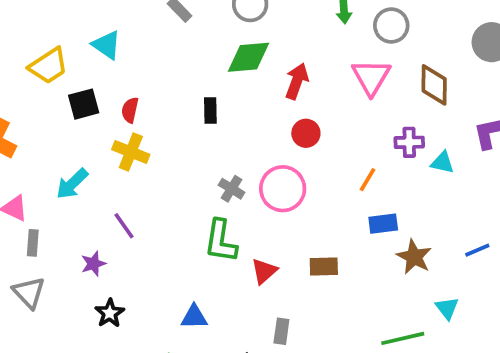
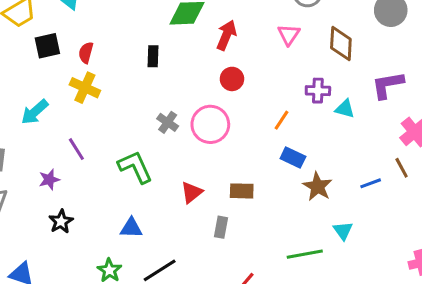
pink triangle: (371, 77) -> (289, 35), size x0.7
blue rectangle: (383, 224) -> (293, 158), turned 30
green L-shape: (221, 241) -> (135, 167), moved, turned 144
gray rectangle: (281, 331) -> (221, 227), moved

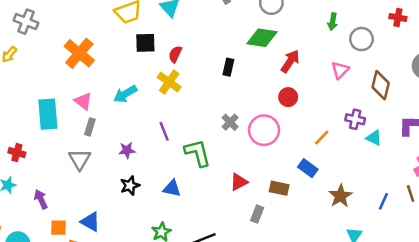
purple line: (76, 149) -> (164, 131), moved
blue rectangle: (293, 158) -> (308, 168), moved
blue line: (371, 183) -> (383, 201), turned -56
blue triangle: (131, 228) -> (172, 188), moved

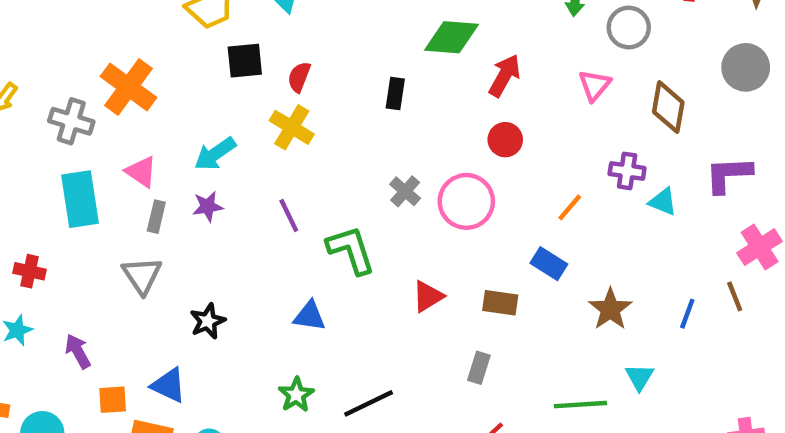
gray cross: (26, 22) -> (71, 121), moved
purple star: (127, 150) -> (208, 206), moved
black star: (130, 186) -> (208, 321), moved
gray rectangle: (257, 214) -> (479, 368), moved

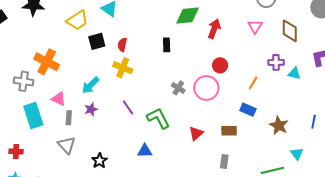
red circle: (505, 140) -> (220, 65), moved

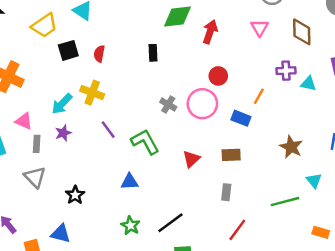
yellow cross: (123, 68) -> (92, 93), moved
blue rectangle: (248, 110) -> (241, 118), moved

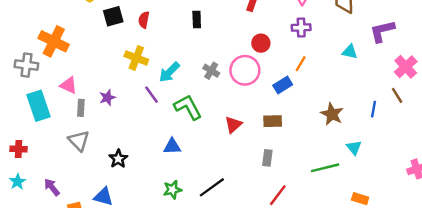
purple cross: (286, 71) -> (301, 27), moved
cyan arrow: (62, 104) -> (169, 72), moved
blue rectangle: (241, 118) -> (283, 85), turned -54
green star: (130, 226) -> (172, 190), turned 30

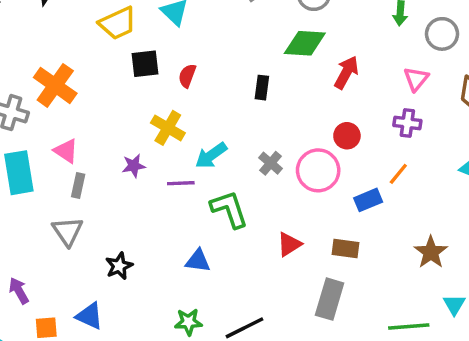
purple line: (152, 95) -> (181, 183), turned -66
purple star: (107, 98) -> (134, 166), moved
gray rectangle: (267, 158) -> (330, 299), size x1.6

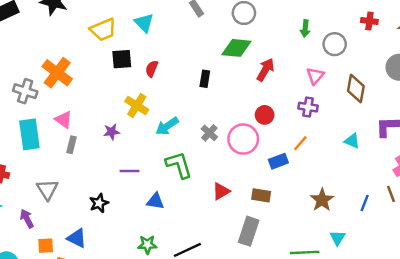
purple line: (181, 183) -> (129, 171), moved
gray triangle: (68, 231) -> (47, 190), moved

